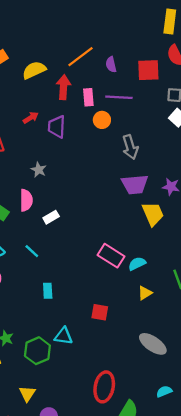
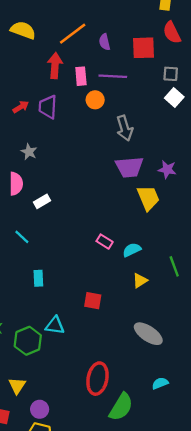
yellow semicircle: (34, 70) -> (23, 30), moved, turned 45
red arrow: (31, 118) -> (21, 107), moved
pink rectangle: (111, 256) -> (105, 242), size x0.6

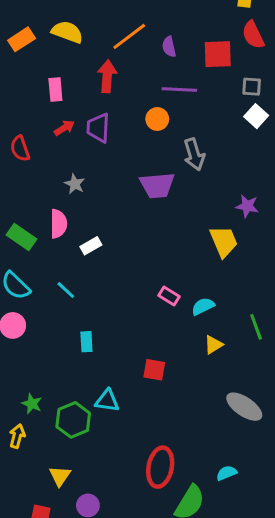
pink rectangle: (81, 76) -> (55, 89), moved
purple trapezoid: (129, 167) -> (157, 185), moved
gray ellipse: (148, 334) -> (244, 407), moved
cyan semicircle: (160, 383) -> (227, 473), moved

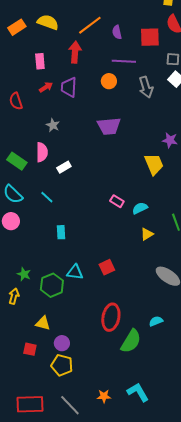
gray arrow: (194, 154) -> (146, 87), moved
red square: (154, 370) -> (107, 267), moved, turned -35
yellow triangle: (60, 476) -> (43, 323), turned -49

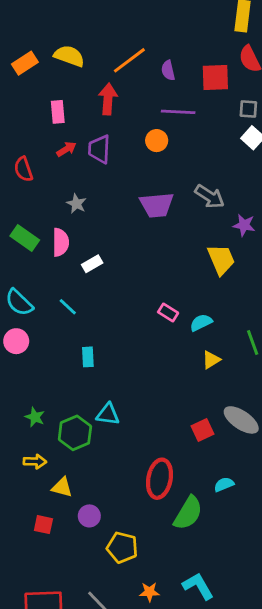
gray arrow: (146, 87) -> (210, 196), moved, turned -40
green rectangle: (17, 161) -> (25, 238), moved
red square: (107, 267) -> (202, 430), moved
yellow arrow: (14, 296) -> (35, 462), moved, turned 77
yellow pentagon: (62, 365) -> (122, 547), moved

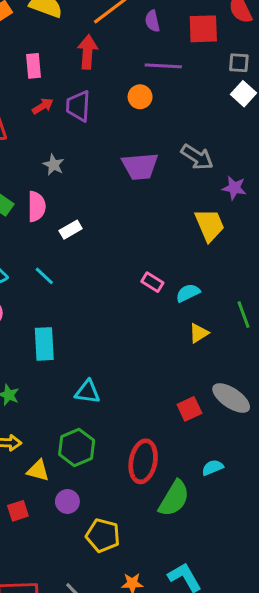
cyan rectangle: (88, 357) -> (44, 344), moved, size x1.5
green hexagon: (75, 433) -> (77, 447), moved
red square: (43, 525) -> (18, 511), turned -30

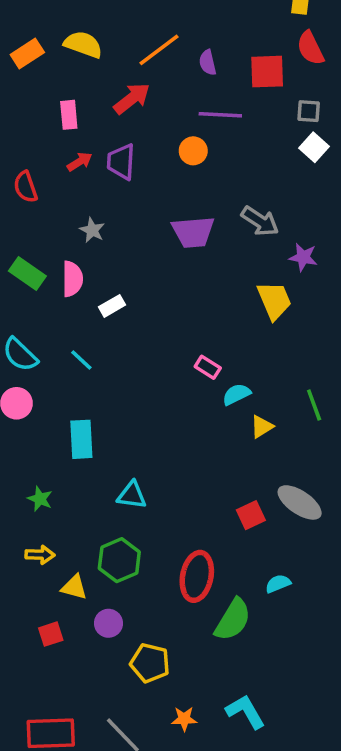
red arrow: (87, 52) -> (132, 99), turned 48
cyan semicircle: (188, 293) -> (236, 394), moved

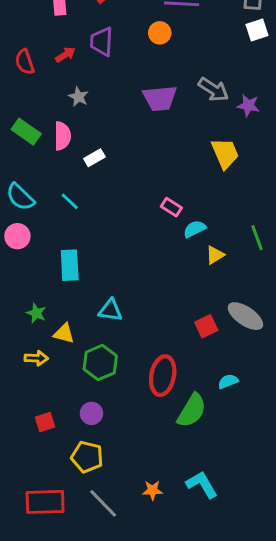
white square: (314, 147) -> (257, 30), turned 30
red arrow: (80, 162) -> (65, 55), moved
purple star: (303, 257) -> (248, 105), moved
yellow triangle: (74, 587) -> (64, 333), moved
yellow pentagon: (150, 663) -> (87, 457), moved

